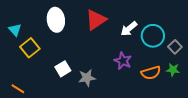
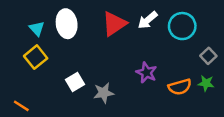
white arrow: (129, 29) -> (148, 20), moved
cyan triangle: (15, 30) -> (37, 28), moved
cyan circle: (153, 36) -> (182, 26), moved

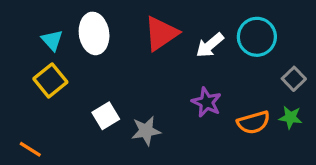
white arrow: (148, 20) -> (210, 45), moved

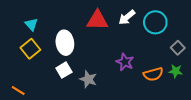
white ellipse: (94, 33) -> (65, 43), moved
red triangle: (161, 33) -> (97, 20), turned 35
white arrow: (210, 45) -> (127, 17), moved
gray star: (146, 131) -> (88, 79), turned 30

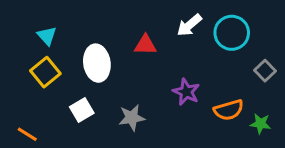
red triangle: (97, 20) -> (145, 45), moved, size x0.7
white square: (64, 70) -> (82, 110), moved
green star: (176, 71) -> (260, 124), moved
gray star: (88, 79) -> (132, 118), turned -30

